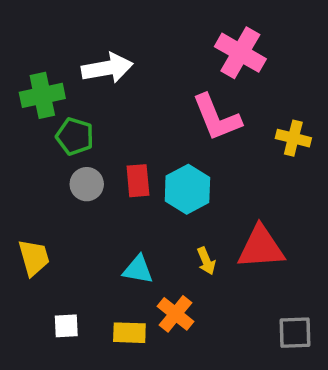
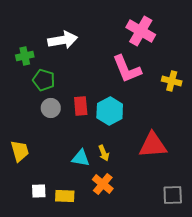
green cross: (42, 95) -> (25, 56), size x0.7
yellow arrow: (206, 261) -> (104, 153), moved
yellow rectangle: (129, 333) -> (65, 196), moved

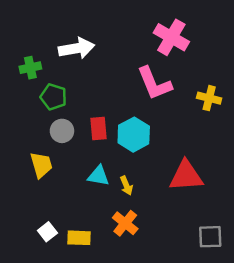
yellow trapezoid: (20, 151) -> (41, 165), moved
cyan triangle: (81, 158) -> (98, 176), moved
white square: (39, 191) -> (47, 232), turned -35

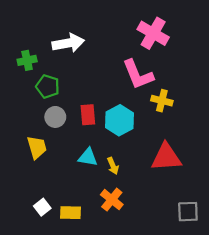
yellow cross: (209, 98) -> (162, 101), moved

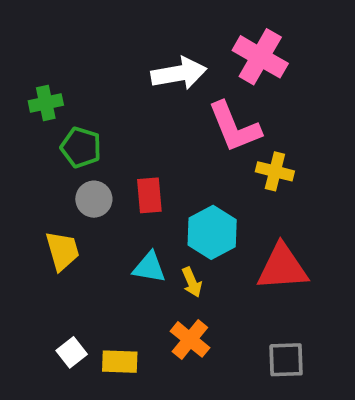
white arrow: (68, 43) -> (179, 73), moved
cyan hexagon: (119, 120) -> (212, 232), moved
gray square: (188, 212) -> (286, 360), moved

